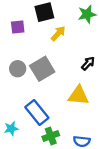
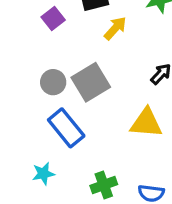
purple square: (18, 27) -> (53, 18), turned -32
blue rectangle: (37, 113) -> (66, 128), moved

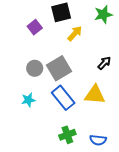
blue rectangle: (66, 128) -> (63, 98), moved
cyan star: (43, 174) -> (28, 100), moved

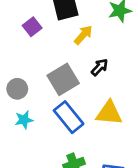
black arrow: (104, 63) -> (100, 67), moved
gray circle: (35, 68) -> (17, 89), moved

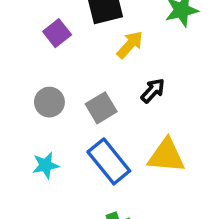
gray square: (63, 79) -> (101, 108), size x0.7
gray circle: (17, 89) -> (49, 102), moved

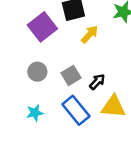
purple square: (57, 33) -> (42, 27), size x1.6
black arrow: (153, 91) -> (97, 82), moved

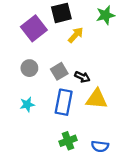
black arrow: (97, 82) -> (82, 77), turned 72
blue rectangle: (76, 110) -> (64, 102), turned 50

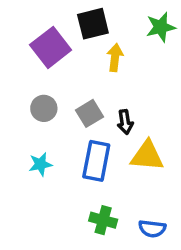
yellow arrow: (76, 35) -> (115, 58), turned -35
black arrow: (82, 77) -> (125, 122), turned 56
green cross: (68, 141) -> (103, 220), turned 35

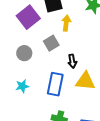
gray square: (90, 113) -> (51, 43), moved

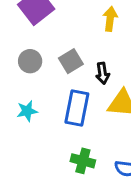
yellow arrow: (66, 23) -> (110, 19), moved
gray square: (51, 43) -> (71, 61), moved

